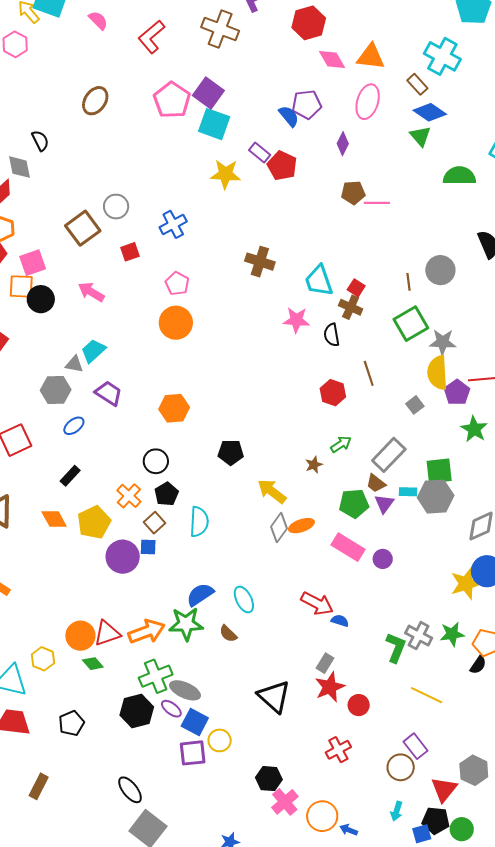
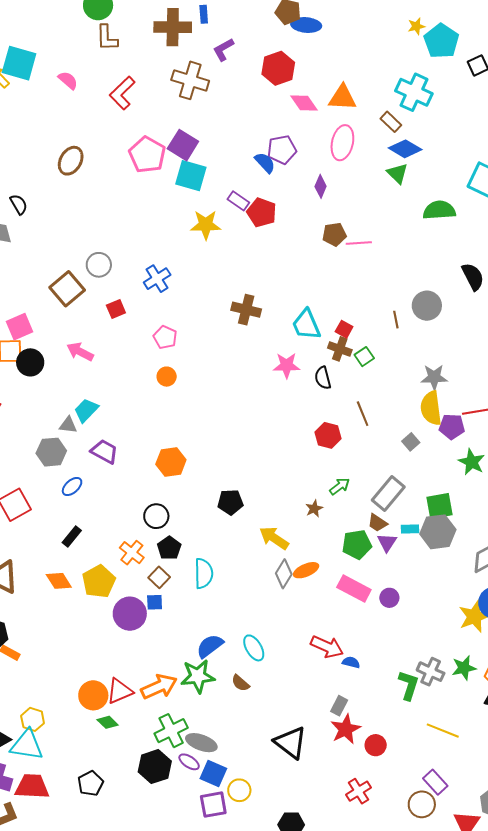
orange circle: (176, 323) -> (167, 377), size x0.6
green square: (411, 324) -> (364, 357), moved, size x0.6
purple pentagon: (457, 392) -> (452, 427), turned -30
yellow hexagon: (43, 659) -> (33, 719), moved

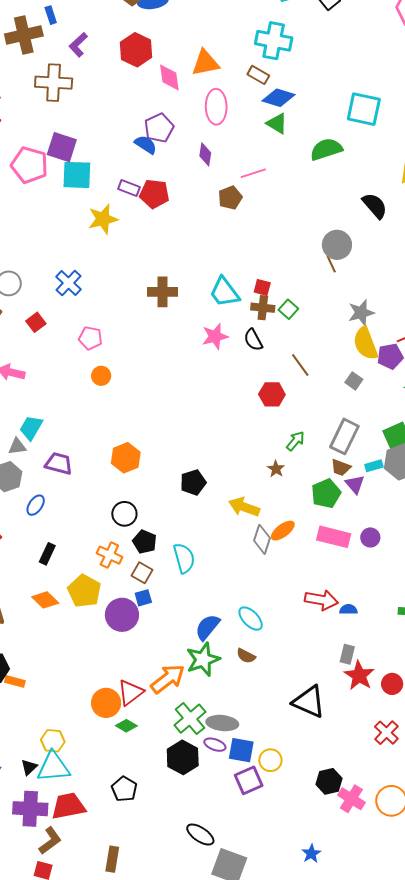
pink diamond: (304, 103) -> (169, 77), turned 40
pink line: (359, 243) -> (253, 173), moved
brown line: (396, 320) -> (331, 264), moved

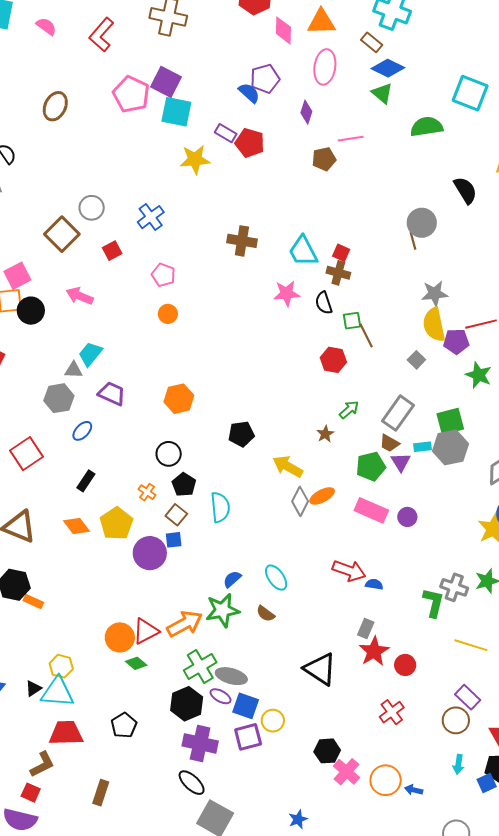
green square: (288, 309) -> (352, 321), moved, turned 30
orange cross: (109, 555) -> (147, 492), size x0.7
blue semicircle: (207, 627) -> (232, 579), size x0.7
purple cross: (30, 809) -> (200, 743), moved

